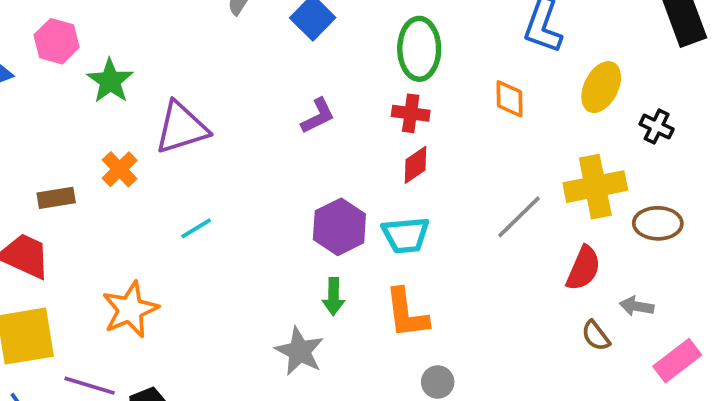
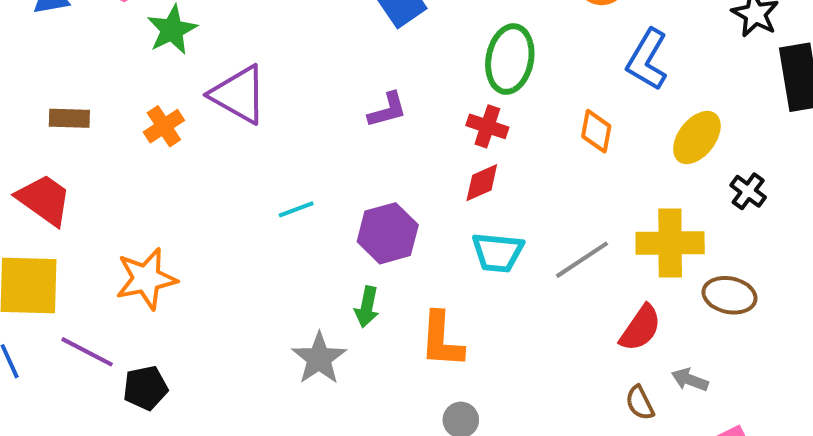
purple triangle: (181, 128) -> (239, 95), turned 36
brown rectangle: (56, 198) -> (69, 118), moved
cyan line: (196, 228) -> (296, 209), moved
cyan trapezoid: (406, 235) -> (498, 252), moved

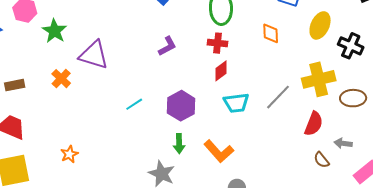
black cross: (748, 191) -> (351, 46), size x1.4
orange star: (146, 279) -> (69, 154), size x0.6
orange L-shape: (442, 340) -> (219, 151), turned -32

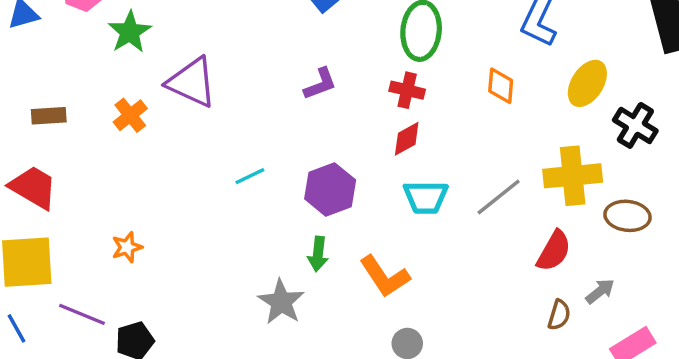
gray arrow: (343, 143) -> (600, 291), turned 126
brown semicircle: (322, 160) -> (559, 315), turned -132

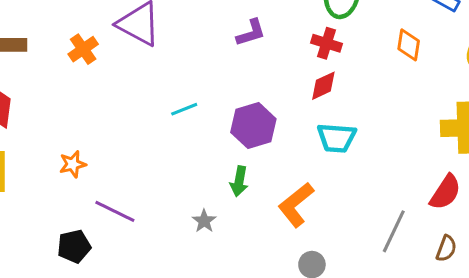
gray line: (499, 197) -> (394, 231), moved, turned -30
orange L-shape: (385, 276) -> (296, 205), turned 81
gray star: (281, 302) -> (204, 221), size x0.6
purple line: (82, 314) -> (115, 211), moved

